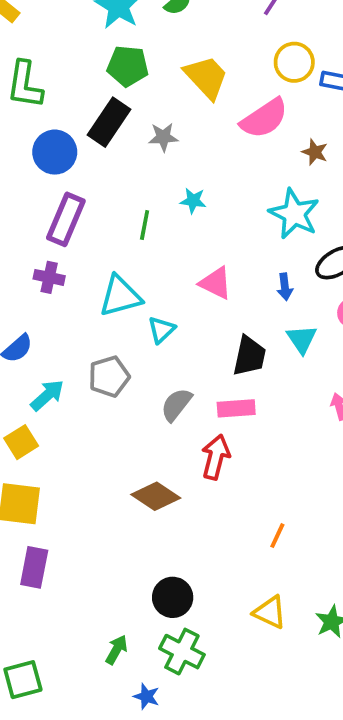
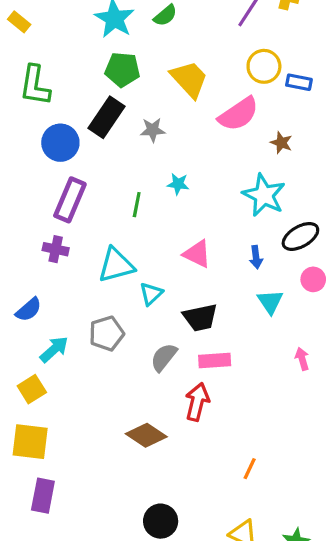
black trapezoid: (249, 356) -> (200, 318), moved, turned 66

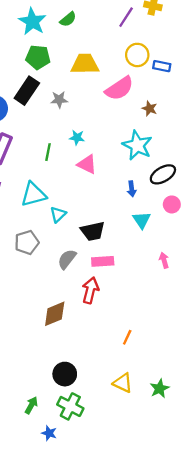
yellow trapezoid: (189, 79) -> (85, 64), turned -48
pink triangle: (197, 254) -> (87, 164), moved
brown diamond: (146, 435) -> (55, 314), turned -56

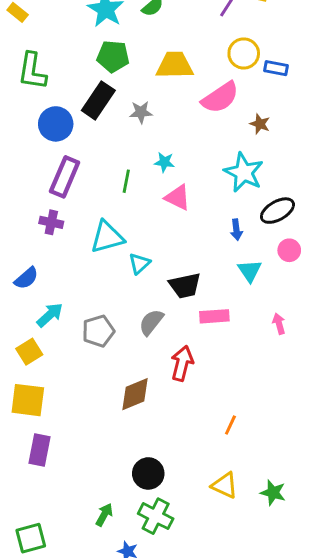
gray pentagon: (27, 242) -> (98, 331), moved
pink rectangle: (103, 261) -> (214, 316), moved
green star: (160, 389) -> (273, 493), turned -30

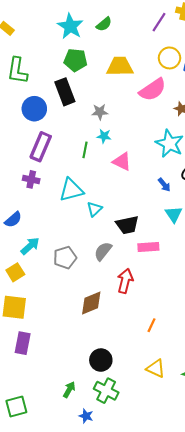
black rectangle: (98, 100) -> (65, 92), turned -55
gray star: (141, 112) -> (100, 112), moved
cyan star: (164, 162) -> (104, 136), moved
blue arrow: (236, 230) -> (164, 185), turned -32
orange line: (230, 425) -> (152, 325), moved

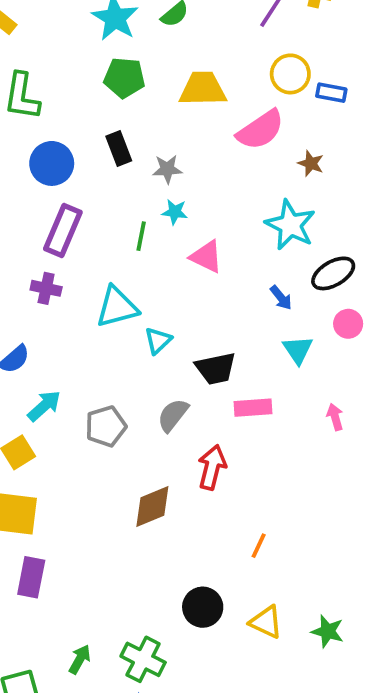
black rectangle: (65, 92) -> (119, 149), moved, size x0.7
black circle: (101, 360) -> (203, 607), moved
green arrow: (69, 390) -> (80, 659), moved
green cross: (106, 391) -> (143, 659), moved

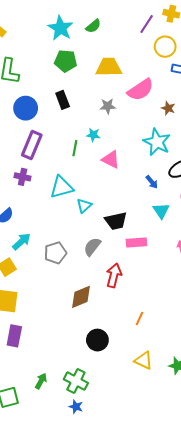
yellow circle: (290, 74) -> (165, 47), moved
gray star: (167, 169) -> (108, 106), moved
black circle: (203, 607) -> (97, 340), moved

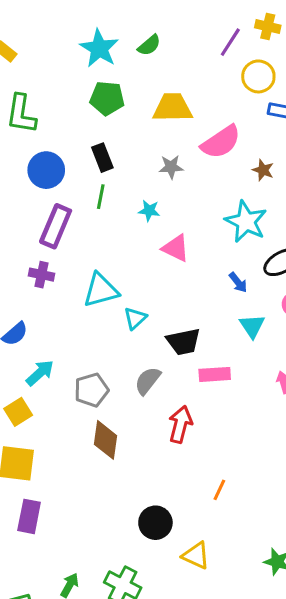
green line: (75, 148) -> (101, 197), moved
brown diamond: (81, 297) -> (105, 440), moved, turned -60
yellow triangle: (144, 361) -> (196, 555), moved

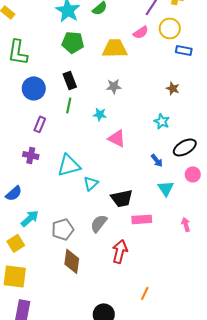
pink semicircle: (221, 142) -> (141, 32), moved, size x0.6
cyan star: (246, 222) -> (162, 121), size x0.6
purple rectangle: (56, 226) -> (40, 124), size x0.6

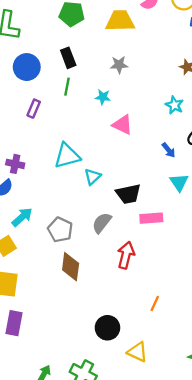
purple cross: (31, 155) -> (15, 164), moved
gray pentagon: (63, 229) -> (60, 230), turned -30

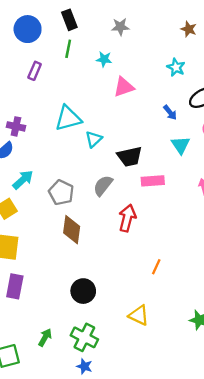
pink triangle: (122, 125) -> (124, 87), turned -45
black circle: (107, 328) -> (83, 291), moved

